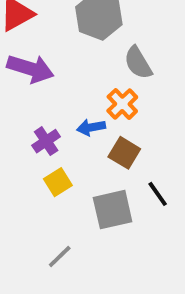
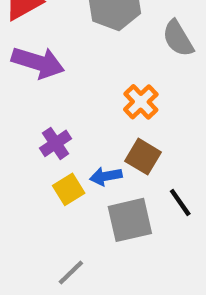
gray semicircle: (138, 63) -> (178, 38), moved
blue arrow: (91, 127) -> (106, 176), moved

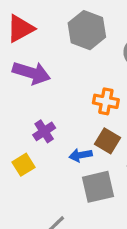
orange cross: (141, 102) -> (106, 101), turned -35
yellow square: (69, 189) -> (24, 165), moved

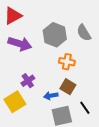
gray hexagon: (87, 30) -> (55, 35), moved
yellow square: (24, 165) -> (15, 102), size x1.5

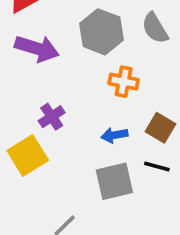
brown square: (68, 87) -> (161, 128), moved
blue arrow: (51, 96) -> (114, 135), moved
black line: (85, 108) -> (157, 167), turned -40

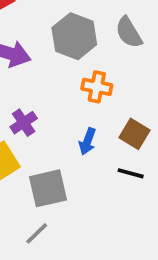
blue arrow: (114, 135) -> (87, 141), turned -60
gray square: (114, 181) -> (48, 188), moved

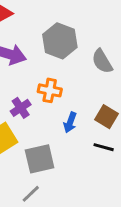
gray semicircle: (129, 32) -> (102, 61), moved
orange cross: (97, 87) -> (50, 90), moved

